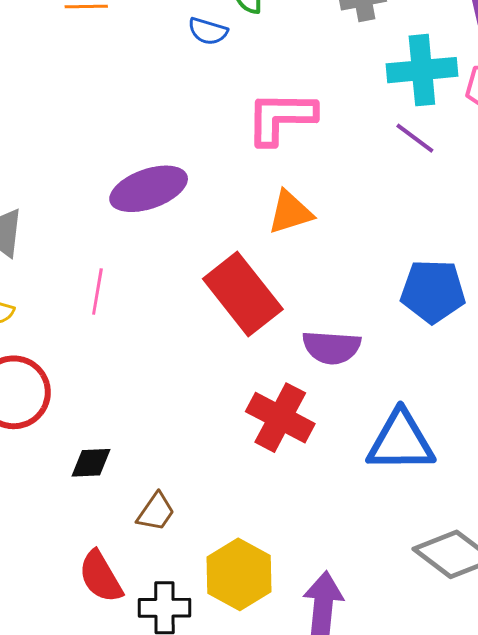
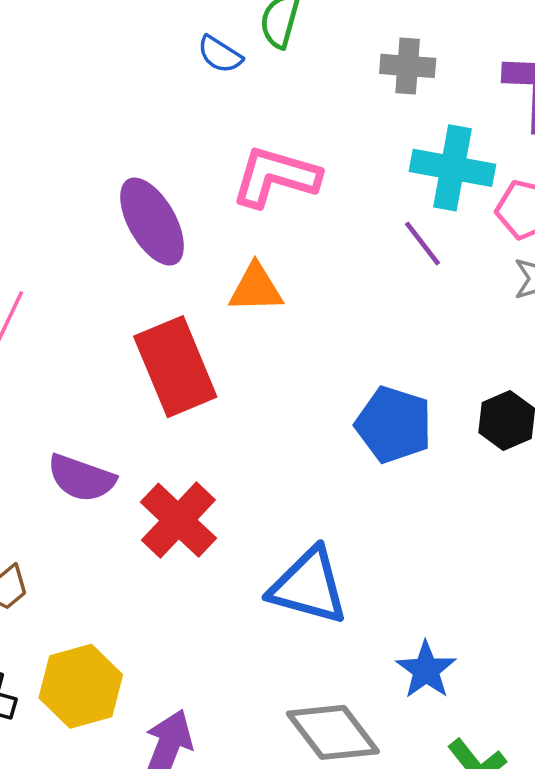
purple ellipse: (149, 189) -> (152, 222), moved, turned 64
purple semicircle: (332, 347) -> (81, 478), moved

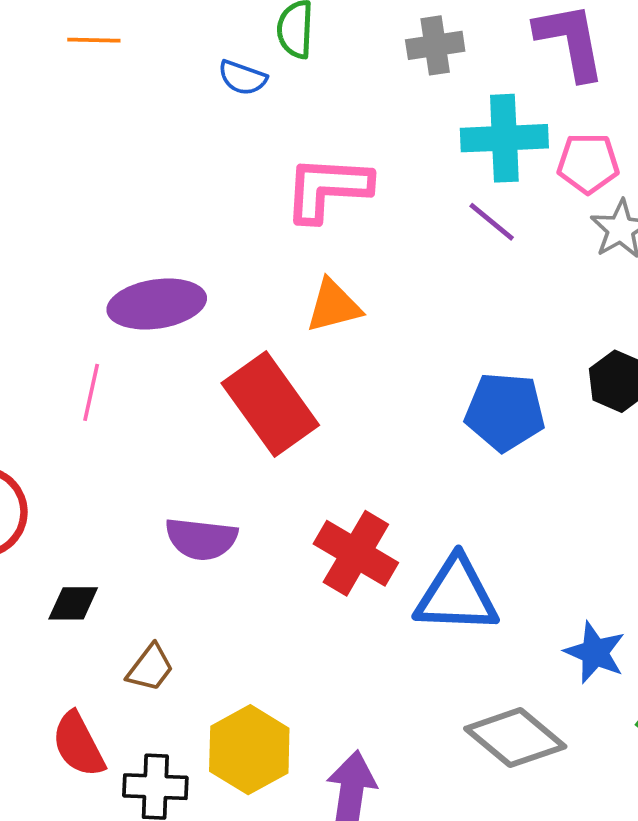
purple ellipse: (152, 222) -> (157, 304), moved, turned -56
red cross: (178, 520) -> (356, 553), moved

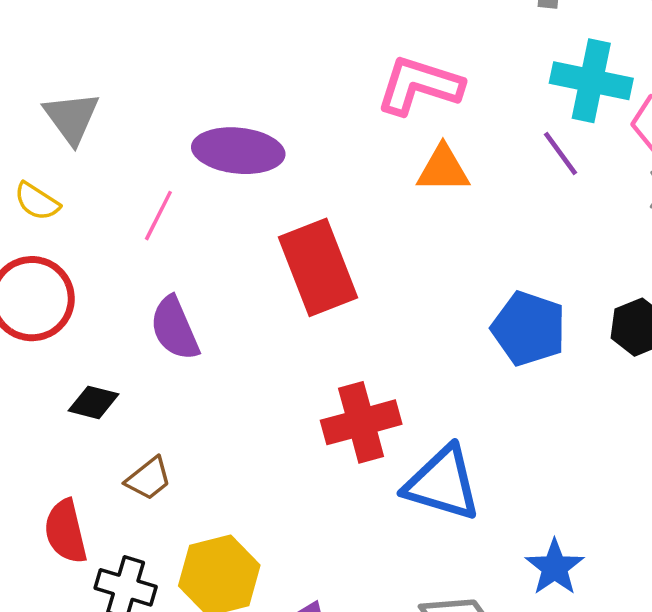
orange triangle: (334, 306) -> (443, 169), moved
purple semicircle: (201, 539) -> (175, 328), moved, turned 46
red cross: (356, 553) -> (361, 422), turned 30

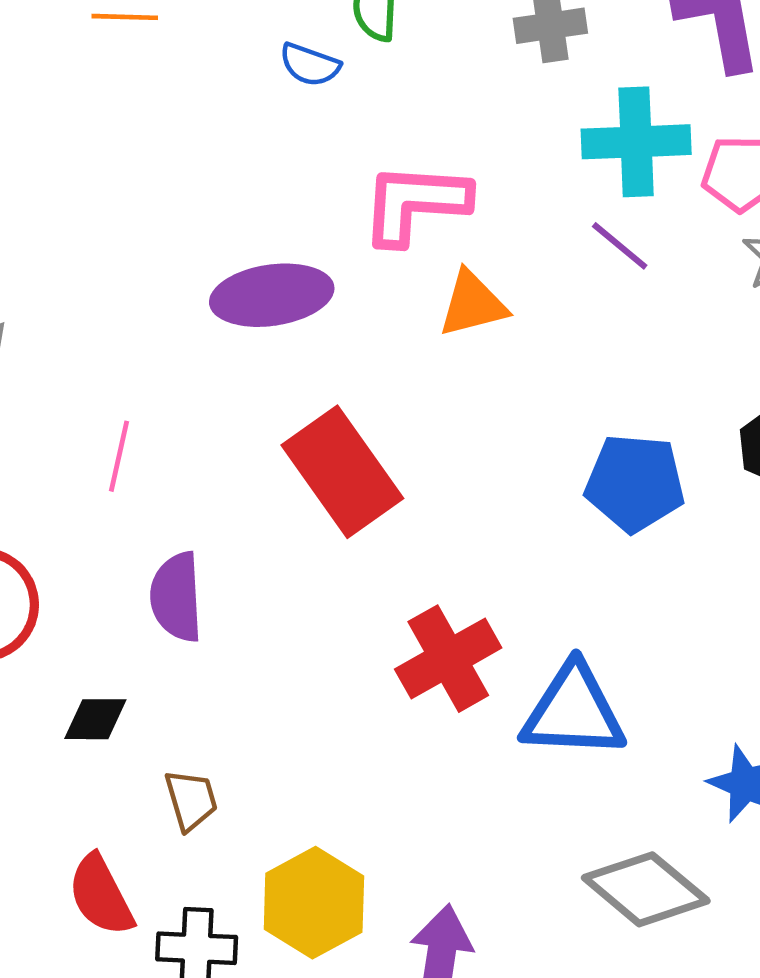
purple ellipse: (238, 151) -> (272, 295), moved
purple semicircle: (175, 328) -> (176, 597), turned 34
brown trapezoid: (148, 479) -> (191, 800), turned -54

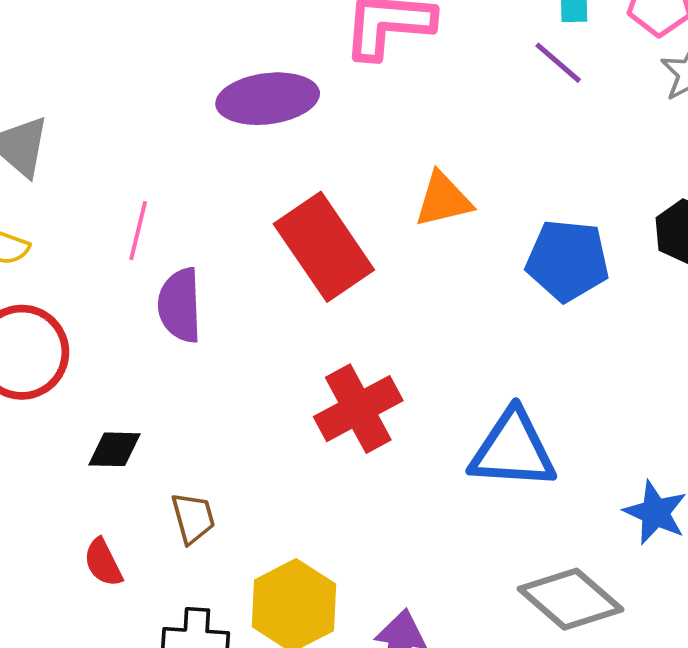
orange triangle: (473, 304) -> (443, 200), moved
purple semicircle: (176, 597) -> (180, 305), moved
red cross: (448, 659) -> (358, 409), moved
red semicircle: (101, 895) -> (103, 562), moved, size x0.7

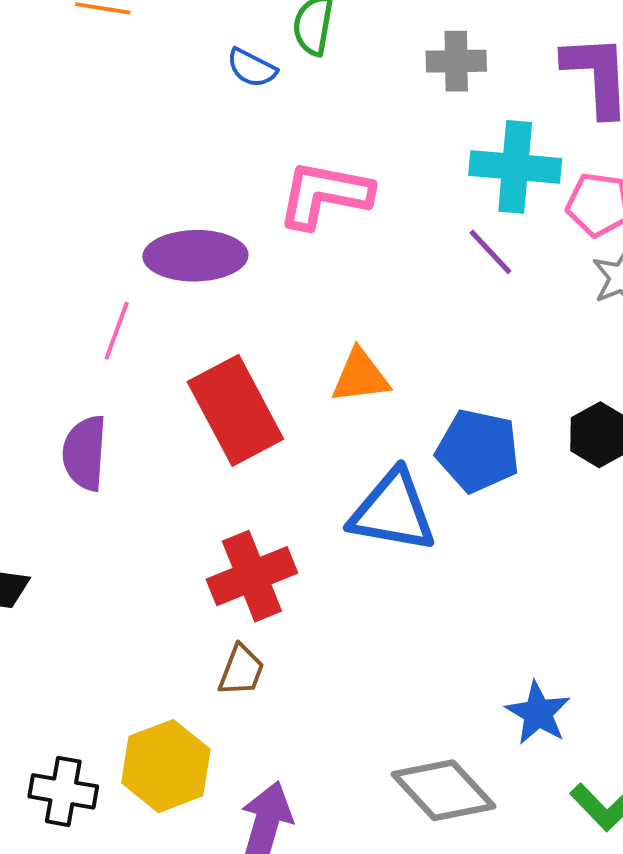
pink line: (138, 231) -> (117, 331), moved
blue triangle: (513, 450) -> (393, 511), moved
brown trapezoid: (193, 518) -> (241, 670), moved, turned 30

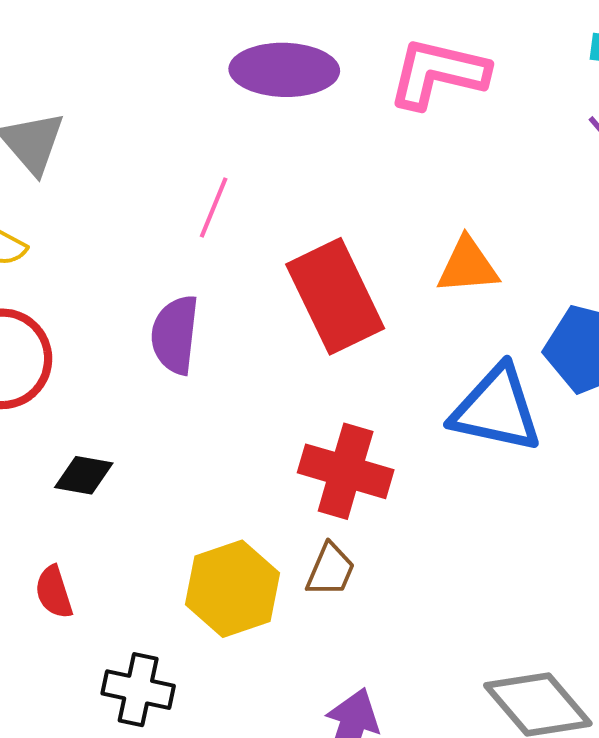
purple ellipse: (195, 256) -> (284, 70), moved
red cross: (252, 576) -> (346, 471), turned 36
yellow hexagon: (166, 766) -> (233, 589), moved

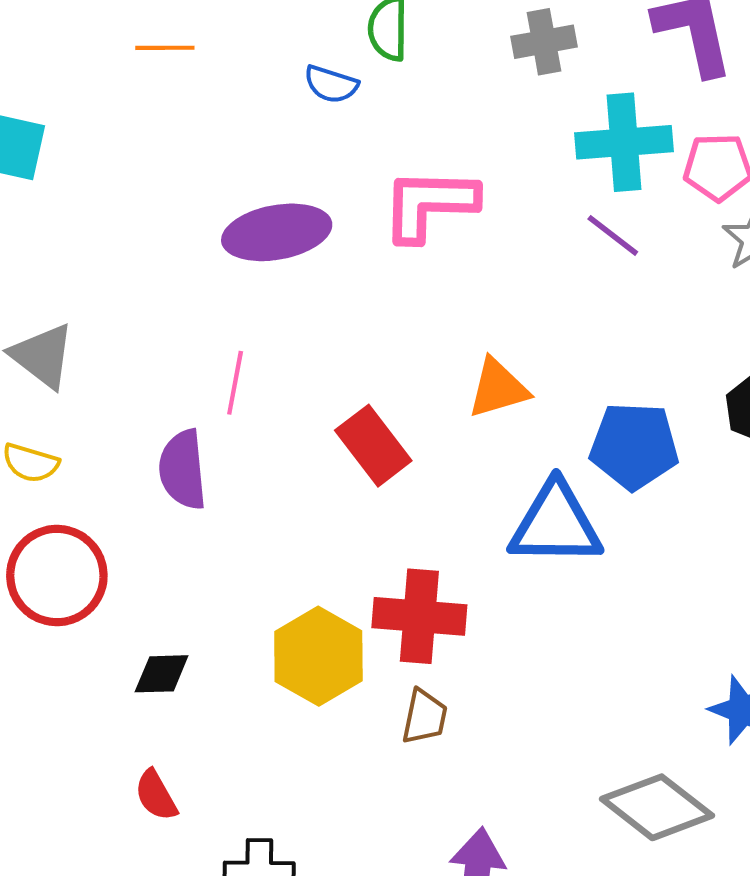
red rectangle: (335, 296) -> (373, 446), size x0.7
purple semicircle: (175, 335) -> (183, 470), moved
yellow hexagon: (233, 589) -> (318, 656), moved

